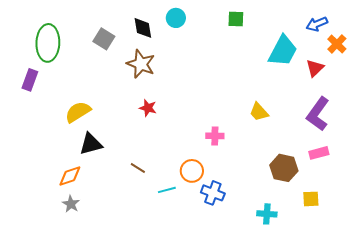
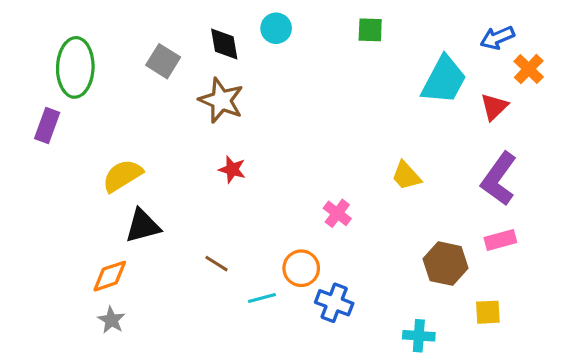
pink cross: (215, 136) -> (337, 213), turned 36

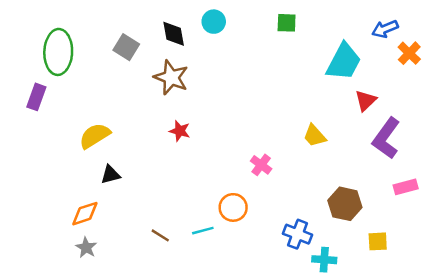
red triangle: (494, 107) -> (366, 101), moved
black triangle: (143, 226) -> (110, 175), size x0.7
pink rectangle: (500, 240) -> (406, 187), moved
brown line: (216, 264) -> (160, 235), moved
blue cross: (334, 303) -> (298, 234), moved

